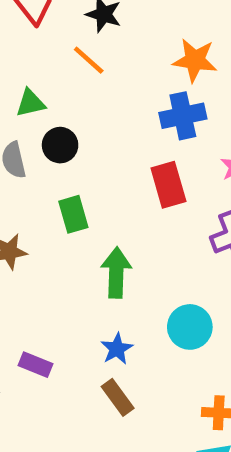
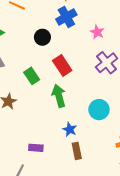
black circle: (60, 145) -> (42, 37), moved
red rectangle: (168, 185) -> (62, 65), moved
brown rectangle: (118, 397) -> (77, 151), turned 42

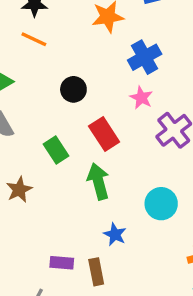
blue cross: (66, 17) -> (145, 57), moved
pink star: (97, 32) -> (141, 98), moved
brown rectangle: (77, 151) -> (96, 272), moved

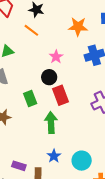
black circle: (73, 89) -> (49, 77), moved
pink star: (141, 98) -> (56, 57), moved
cyan circle: (161, 204) -> (82, 161), moved

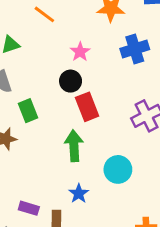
green rectangle: (30, 99) -> (28, 111), moved
cyan circle: (82, 161) -> (118, 169), moved

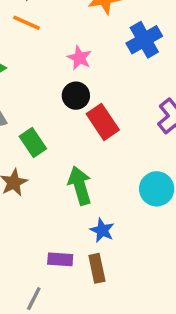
green arrow: (74, 146) -> (80, 186), moved
blue star: (79, 194) -> (102, 230), moved

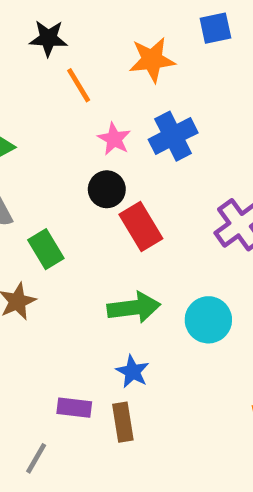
orange line: (26, 23) -> (79, 85), moved, turned 32
blue cross: (144, 40) -> (173, 136), moved
green arrow: (80, 186) -> (134, 308), moved, turned 96

